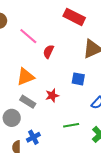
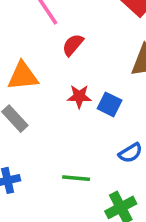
red star: (52, 95) -> (79, 96), moved

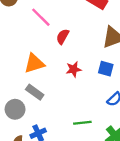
blue square: (110, 104) -> (106, 69), moved

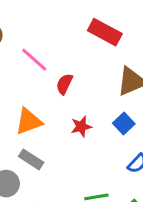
blue square: (106, 69) -> (124, 124), turned 35

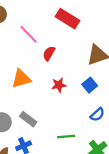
red rectangle: (105, 32) -> (68, 19), moved
gray rectangle: (31, 159) -> (28, 119), moved

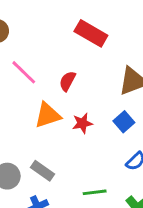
pink line: (28, 34) -> (24, 72), moved
orange triangle: (21, 79) -> (48, 115), moved

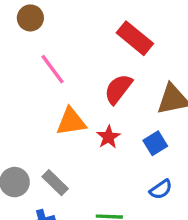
red semicircle: (67, 81) -> (118, 89), moved, size x1.4
red star: (82, 123) -> (108, 137), turned -30

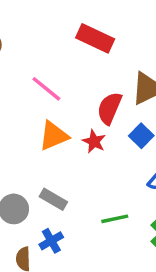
pink line: (52, 69) -> (46, 89), moved
red semicircle: (118, 89) -> (109, 108), moved

